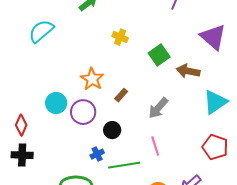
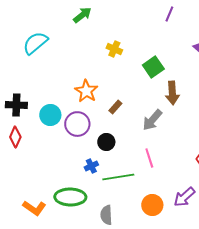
brown arrow: (188, 71) -> (172, 93), moved, turned -105
black cross: (22, 155) -> (16, 105), moved

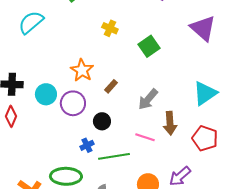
brown arrow: (172, 93) -> (170, 123), moved
pink line: (149, 158) -> (145, 137), turned -54

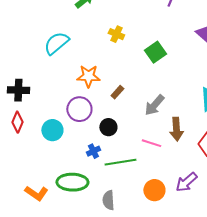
cyan semicircle: (31, 22) -> (56, 43), moved
orange star: (82, 70) -> (88, 76), turned -30
cyan circle: (46, 94) -> (52, 130), moved

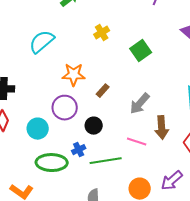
yellow cross: (116, 34) -> (102, 33), turned 35
green ellipse: (72, 182) -> (52, 163), moved

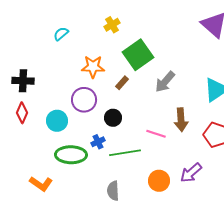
yellow cross: (102, 33) -> (112, 25), moved
cyan semicircle: (42, 42) -> (61, 34), size x0.6
green square: (141, 51) -> (138, 55), moved, size x1.4
gray arrow: (140, 104) -> (165, 82), moved

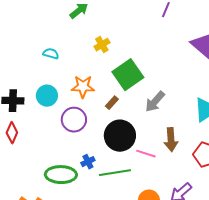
cyan semicircle: (61, 34) -> (51, 54), turned 56
black circle: (113, 118) -> (120, 136), moved, size x1.8
cyan circle: (57, 121) -> (47, 96), moved

